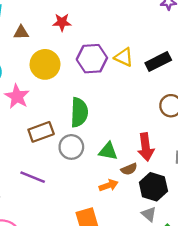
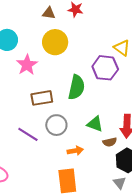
brown triangle: (21, 32) -> (49, 13), moved
purple hexagon: (92, 59) -> (105, 68), moved
gray circle: (71, 147) -> (56, 125), moved
orange arrow: (109, 185) -> (75, 151), moved

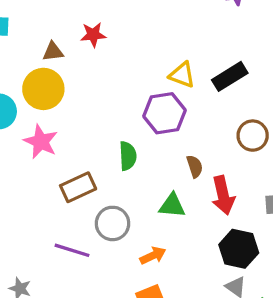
yellow circle: (55, 42) -> (43, 89), moved
green semicircle: (76, 87) -> (128, 156), size x0.7
brown semicircle: (110, 142) -> (195, 166), moved, turned -80

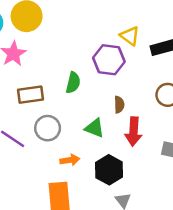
black hexagon: (239, 249) -> (109, 170), moved

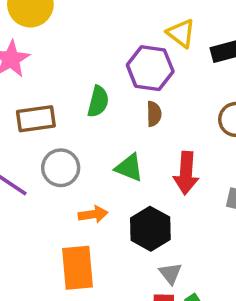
brown semicircle: (119, 105) -> (154, 114), moved

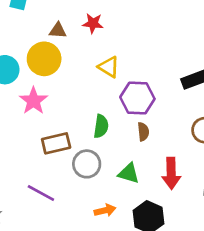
yellow triangle: (181, 33) -> (109, 67), moved
gray circle: (61, 168) -> (87, 164), moved

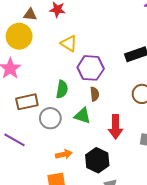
green triangle: (129, 173) -> (82, 116), moved

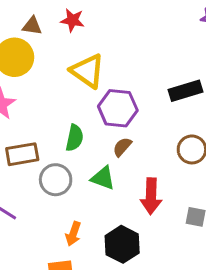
yellow triangle: (69, 43) -> (87, 71), size x1.4
brown semicircle: (95, 94) -> (122, 147), turned -136
orange arrow: (64, 154) -> (73, 234), turned 119

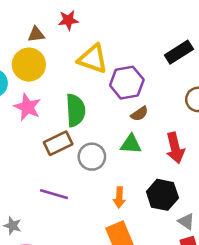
green semicircle: (75, 138) -> (76, 110), moved, size x1.4
brown semicircle: (122, 147) -> (139, 114), turned -150

